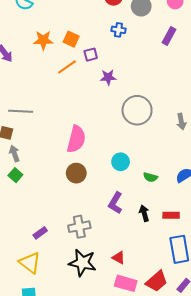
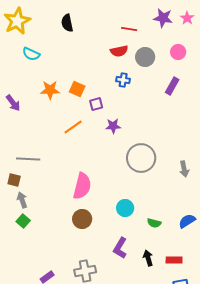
orange line: (67, 67) -> (73, 127), moved

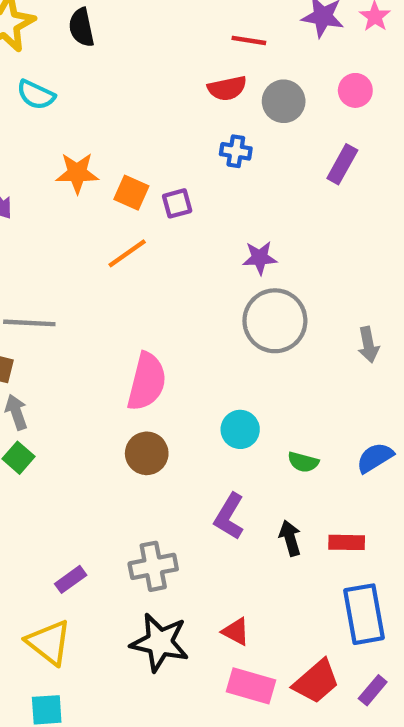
black semicircle: (67, 23) -> (81, 27), moved
orange square: (77, 89) -> (131, 193), moved
purple star: (113, 126) -> (260, 258), moved

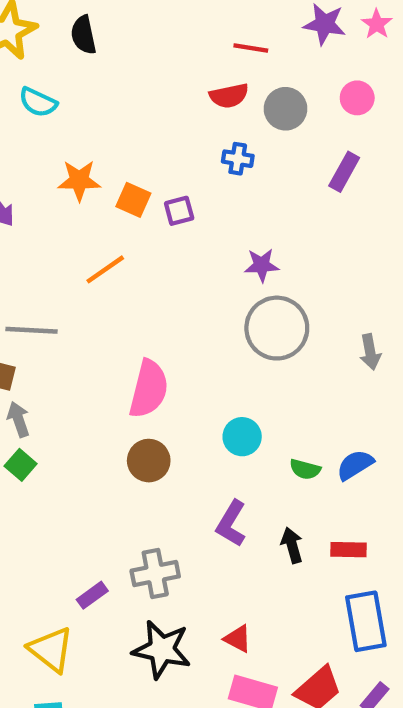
orange line: (127, 253) -> (105, 269), moved
blue semicircle: (375, 458) -> (355, 465), moved
purple rectangle: (71, 579) -> (92, 595), moved

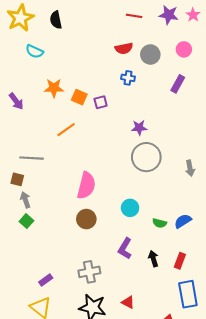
red line: (251, 48) -> (134, 16), moved
red rectangle: (348, 550) -> (180, 261), turned -70
purple rectangle: (92, 595) -> (46, 280), moved

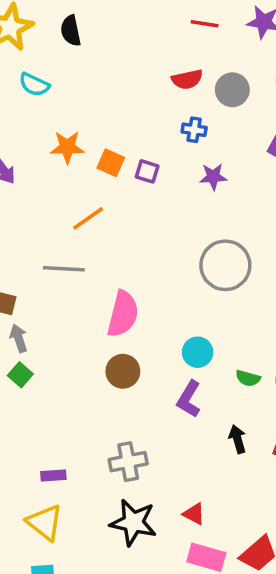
purple square: (101, 102) -> (147, 171), turned 32
purple star: (139, 128) -> (213, 177), moved
gray line: (31, 158) -> (64, 269), moved
purple L-shape: (125, 249) -> (189, 399), moved
purple rectangle: (46, 280) -> (53, 476), turned 32

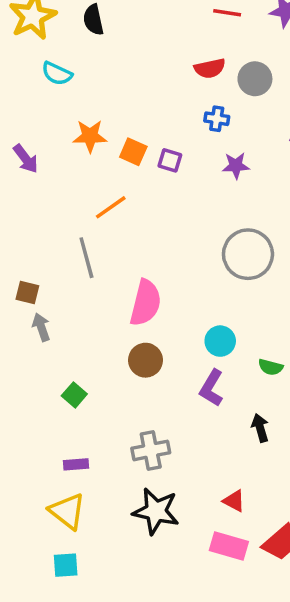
gray line: (64, 269) -> (86, 258), turned 72
green square: (20, 375) -> (74, 395), moved
red triangle: (194, 514) -> (234, 501), moved

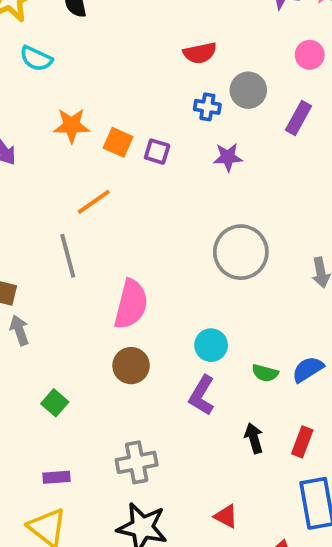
gray circle: (255, 79) -> (248, 90), moved

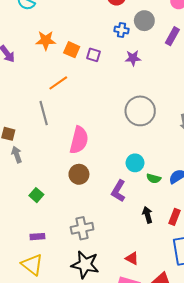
cyan circle: (211, 345) -> (135, 163), moved

